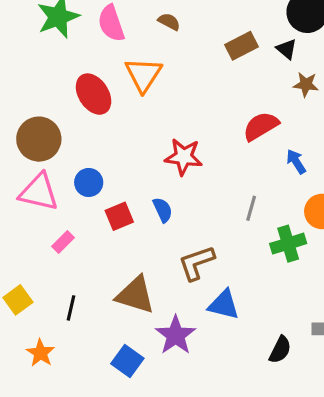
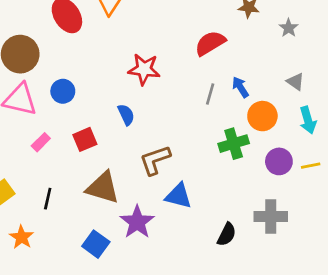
blue arrow: (296, 162) -> (240, 87), moved
gray line: (251, 208) -> (210, 94), moved
red square: (119, 216) -> (85, 139), moved

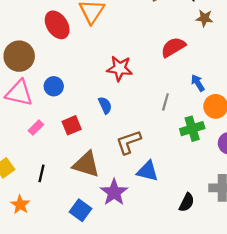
gray line: (210, 94) -> (165, 102), moved

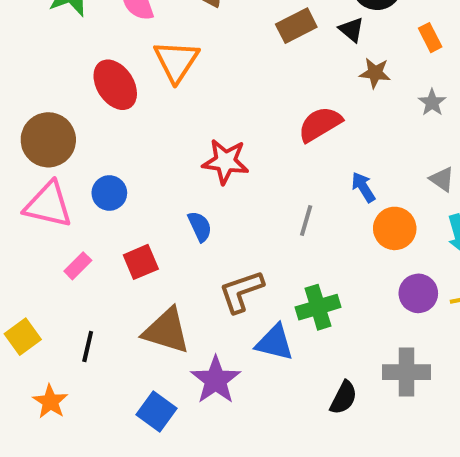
green cross: (192, 129) -> (318, 307), moved

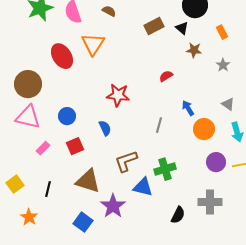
red semicircle: (320, 124) -> (166, 76), size x0.6
blue circle: (109, 193) -> (67, 116), moved

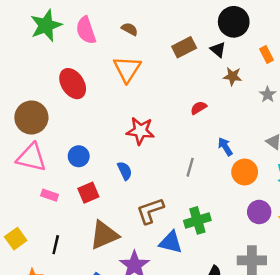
orange triangle: (93, 44) -> (127, 69), moved
pink rectangle: (43, 148) -> (50, 195), turned 64
brown triangle: (88, 181) -> (104, 235), turned -40

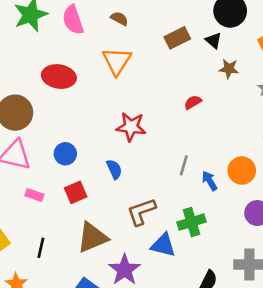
red ellipse: (73, 84) -> (59, 77), turned -48
blue arrow: (225, 147) -> (210, 181), moved

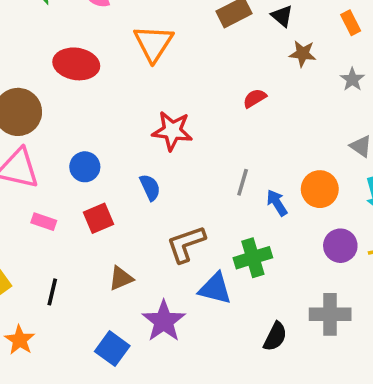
brown triangle: (92, 237) -> (121, 278), size x0.6

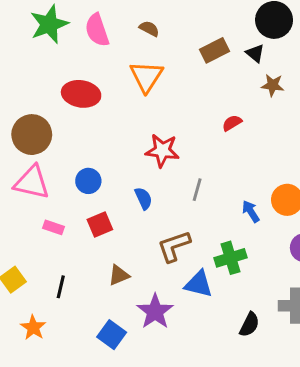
gray line: (243, 182) -> (197, 190), moved

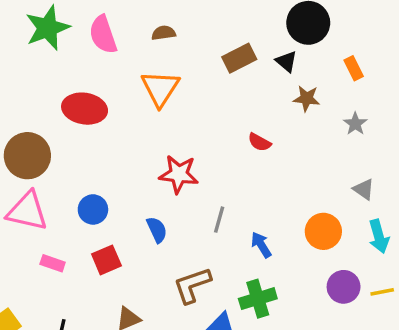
brown semicircle: (149, 29) -> (164, 33), turned -36
red semicircle: (232, 123) -> (259, 142), turned -120
blue arrow: (251, 211) -> (261, 245), moved

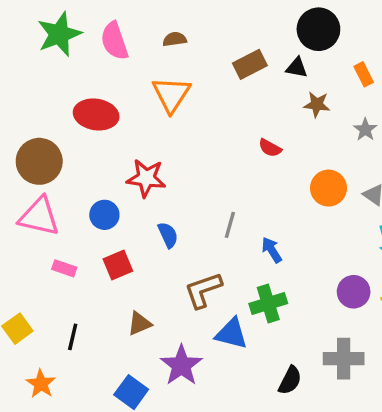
black triangle: (286, 61) -> (297, 68), turned -30
red star: (179, 174) -> (146, 178), moved
orange circle: (323, 231) -> (328, 188), moved

